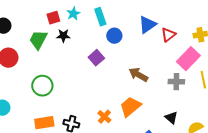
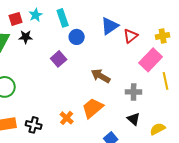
gray cross: (176, 82) -> (134, 92), moved

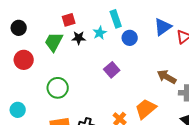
cyan star: (36, 15) -> (100, 33), moved
purple square: (59, 59) -> (112, 70), moved
brown arrow: (101, 76) -> (167, 77), moved

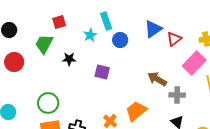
black star: (79, 38) -> (69, 59), moved
purple square: (112, 70) -> (102, 72), turned -35
green circle: (58, 88) -> (48, 103), moved

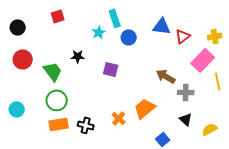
red square: (59, 22) -> (58, 16), moved
blue triangle: (153, 29) -> (162, 26), turned 42
green trapezoid: (44, 44) -> (53, 71), moved, turned 115

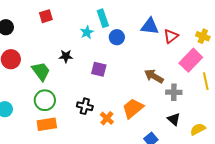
yellow cross: (215, 36) -> (203, 36), turned 32
black cross: (86, 125) -> (85, 106), moved

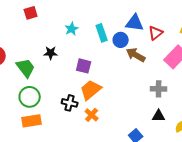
cyan rectangle: (103, 18) -> (102, 33), moved
blue circle: (117, 37) -> (121, 40), moved
brown arrow: (154, 76) -> (136, 55), moved
orange trapezoid: (133, 108) -> (91, 90), moved
black triangle: (174, 119) -> (159, 116), turned -40

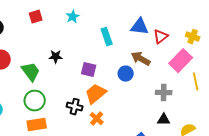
cyan star: (72, 29) -> (73, 17), moved
blue circle: (121, 40) -> (126, 74), moved

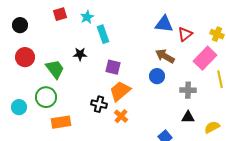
cyan star: (73, 17) -> (87, 17), moved
cyan rectangle: (107, 37) -> (103, 34), moved
blue circle: (126, 74) -> (157, 76), moved
green circle: (35, 101) -> (46, 97), moved

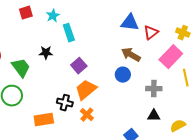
purple square: (113, 67) -> (79, 66), turned 35
orange rectangle: (61, 122) -> (44, 120), moved

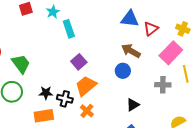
black star: (46, 53) -> (46, 93), moved
gray cross: (154, 89) -> (163, 85), moved
black triangle: (154, 116) -> (133, 105), moved, turned -32

